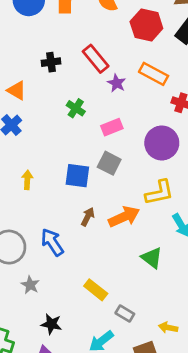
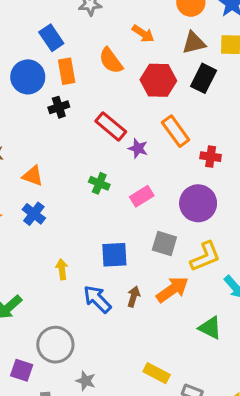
black cross: (51, 62) -> (59, 107), moved
orange rectangle: (154, 74) -> (176, 131), turned 36
gray square: (109, 163) -> (164, 244), moved
blue arrow: (52, 242) -> (97, 299), moved

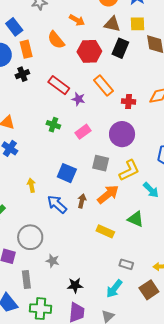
brown triangle: (194, 43) -> (112, 24), turned 30
blue square: (114, 255) -> (67, 173), turned 30
yellow rectangle: (157, 373) -> (105, 231), moved

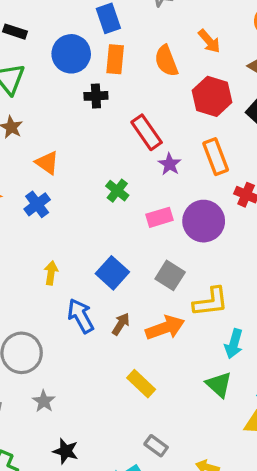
purple circle: (122, 134) -> (204, 221), moved
cyan arrow: (151, 190) -> (234, 344), turned 42
green triangle: (136, 219) -> (219, 384), moved

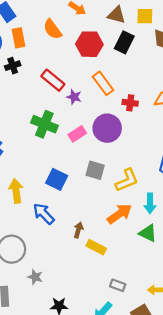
green cross: (117, 191) -> (44, 124), size x1.6
yellow arrow: (51, 273) -> (16, 191), size x1.5
brown arrow: (121, 324) -> (78, 230), moved
orange arrow: (165, 328) -> (119, 214), moved

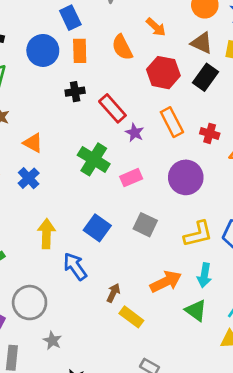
black cross: (13, 66) -> (75, 92), moved
red cross: (130, 103) -> (210, 133), moved
purple circle: (107, 128) -> (186, 177), moved
yellow L-shape: (127, 180) -> (198, 234), moved

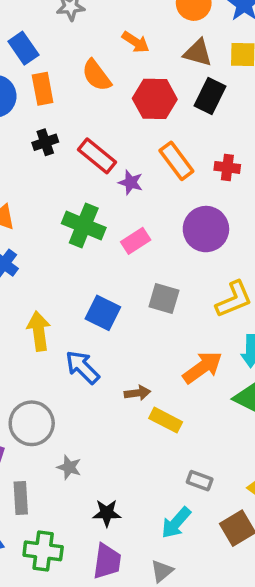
brown arrow: (113, 293) -> (137, 393), turned 66

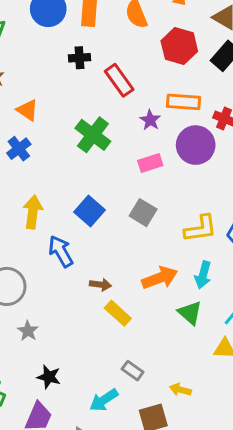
orange rectangle: (176, 161) -> (184, 102), turned -64
purple star: (131, 182) -> (150, 120), moved
purple circle: (206, 229) -> (196, 145), moved
pink rectangle: (136, 241) -> (150, 163), moved

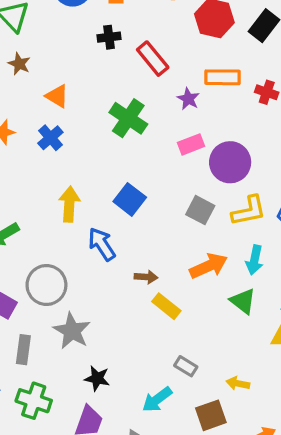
purple circle: (196, 145) -> (230, 162), moved
gray square: (143, 213) -> (200, 210), moved
gray star: (28, 331) -> (72, 331), size x1.6

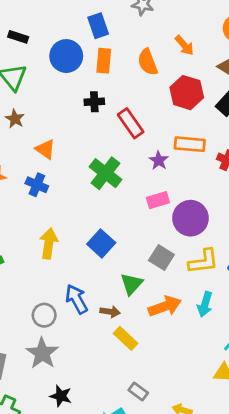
blue cross: (50, 138) -> (37, 185), turned -30
blue arrow: (102, 244) -> (77, 299), moved
gray circle: (46, 285) -> (44, 315), moved, size x0.7
green triangle: (243, 301) -> (132, 284), moved, turned 30

